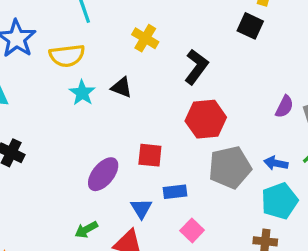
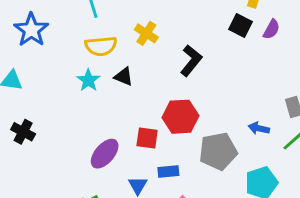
yellow semicircle: (67, 56) -> (101, 46), moved
purple semicircle: (284, 107) -> (271, 29), moved
red hexagon: (206, 119) -> (180, 117), moved
blue arrow: (276, 163) -> (259, 128), moved

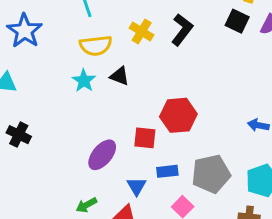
black L-shape: (191, 60) -> (182, 30), moved
gray pentagon: (218, 151) -> (211, 174), moved

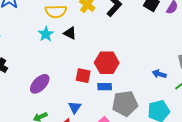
purple ellipse: (102, 155) -> (40, 84), moved
blue rectangle: (167, 171) -> (105, 87), moved

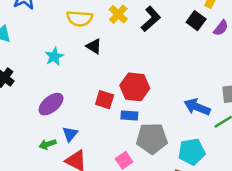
cyan star: (46, 34) -> (54, 57), moved
blue arrow: (159, 74) -> (197, 107), size x1.5
blue triangle: (75, 107) -> (70, 134), moved

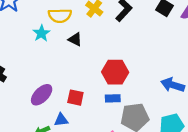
cyan star: (54, 57) -> (41, 33), moved
red square: (105, 100) -> (75, 98), moved
blue triangle: (70, 134) -> (61, 120), turned 48

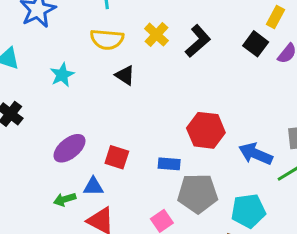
cyan star: (41, 33) -> (62, 75), moved
red hexagon: (115, 72) -> (206, 130), moved

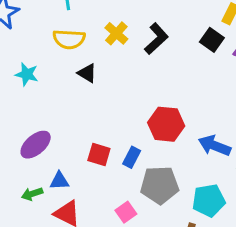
cyan star: (62, 75) -> (27, 74), turned -30
red square: (117, 157) -> (99, 154), moved
blue rectangle: (169, 164) -> (132, 157), turned -66

